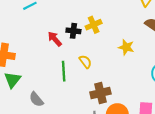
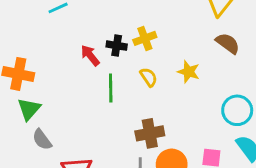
yellow semicircle: (85, 62) -> (149, 77), moved
green line: (64, 71) -> (111, 88), moved
gray semicircle: (36, 99) -> (42, 140), moved

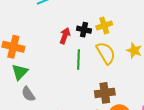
red arrow: (90, 55) -> (65, 36), turned 56
yellow semicircle: (149, 77) -> (106, 53), size x1.6

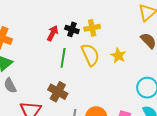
brown cross: (105, 93) -> (58, 92), moved, turned 30

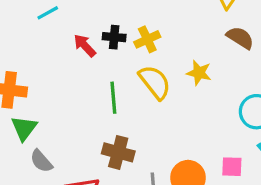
black cross: (72, 29) -> (114, 37), moved
red arrow: (53, 33) -> (85, 46), moved, turned -56

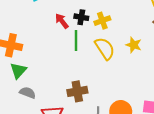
green line: (113, 98) -> (76, 41), moved
brown cross: (118, 152) -> (77, 91), turned -30
gray semicircle: (41, 161) -> (28, 93), turned 147

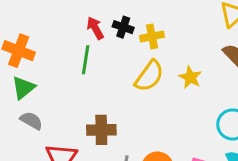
green line: (76, 41) -> (86, 60), moved
yellow semicircle: (105, 48) -> (149, 76), turned 60

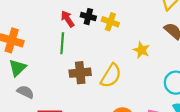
yellow cross: (152, 36) -> (110, 22), turned 35
yellow semicircle: (149, 76) -> (111, 76), moved
brown cross: (101, 130) -> (80, 73), moved

